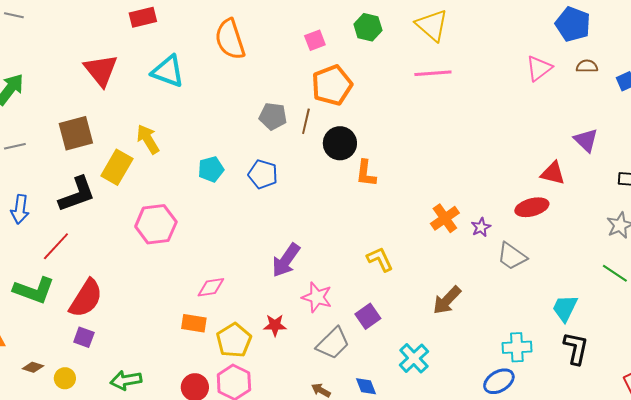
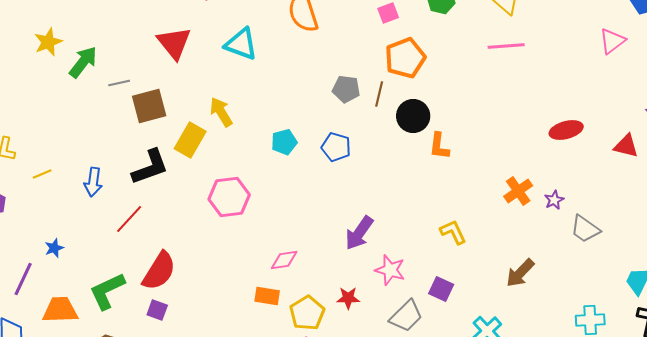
gray line: (15, 146) -> (119, 83), moved
red ellipse: (532, 207) -> (566, 130), moved
green L-shape: (34, 290) -> (107, 291), moved, turned 135
purple square: (368, 316) -> (441, 289), turned -30

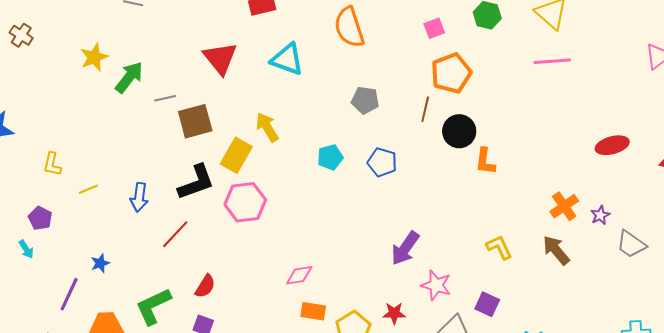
gray pentagon: (346, 89) -> (365, 100), moved
pink hexagon: (229, 197) -> (245, 202), moved
pink diamond: (284, 260) -> (299, 275), moved
red semicircle: (159, 271) -> (205, 286), size x0.6
brown arrow: (520, 273) -> (556, 250), moved, turned 96

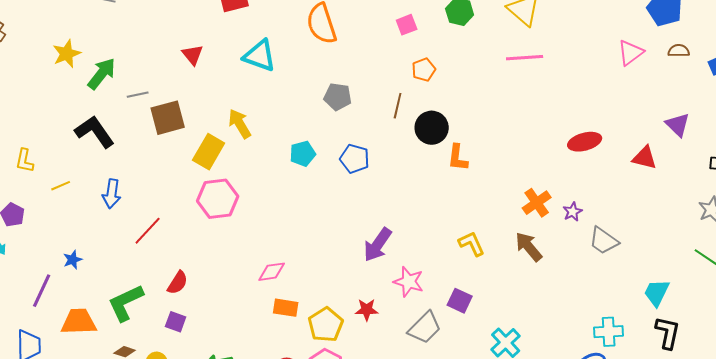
red triangle: (220, 58) -> (193, 55), size x0.6
orange pentagon: (451, 73) -> (424, 70), size x0.6
black L-shape: (196, 182) -> (95, 132), moved, turned -105

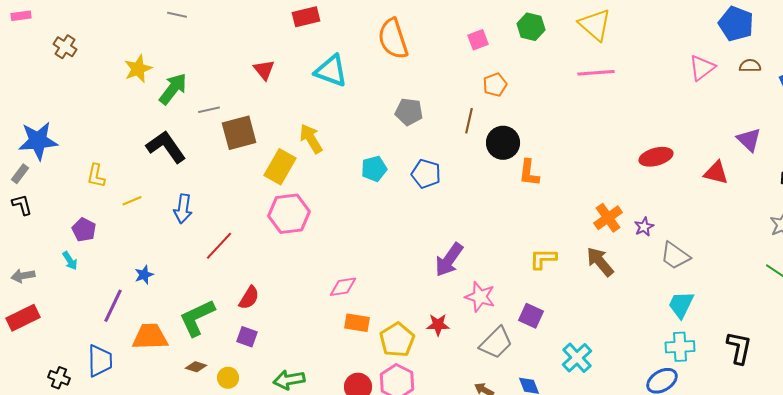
yellow L-shape: (472, 244) -> (543, 259), turned -64
cyan trapezoid: (657, 293) -> (681, 305), moved

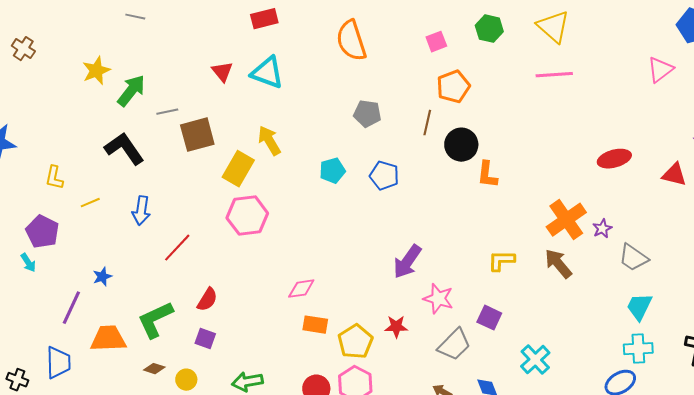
cyan triangle: (331, 71) -> (267, 73), moved
orange pentagon: (495, 85) -> (453, 87), size x1.4
orange cross: (608, 218) -> (566, 220), size x1.4
purple pentagon: (84, 230) -> (42, 232), size x1.4

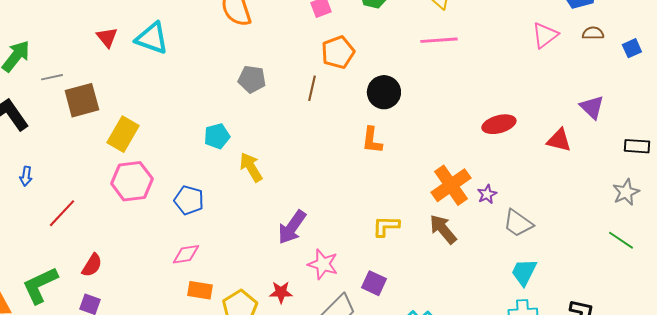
yellow arrow: (269, 141) -> (251, 167), moved
black circle: (461, 145) -> (384, 92), moved
blue pentagon: (384, 176) -> (189, 200), moved
blue arrow: (141, 211) -> (26, 176), size x0.7

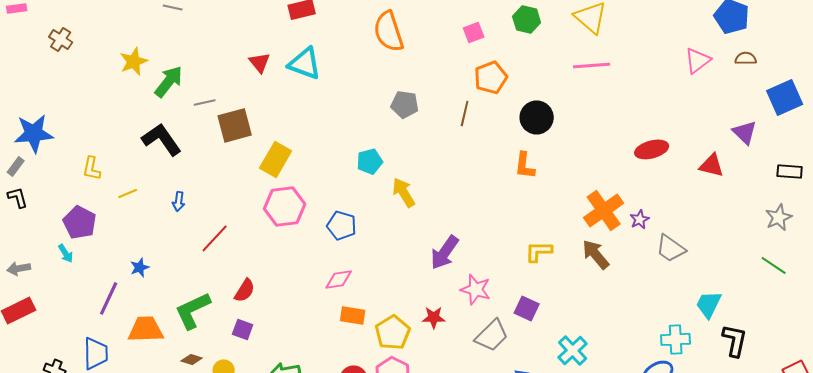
blue square: (632, 48) -> (785, 97), moved, size x1.8
cyan trapezoid: (524, 272) -> (709, 304), moved

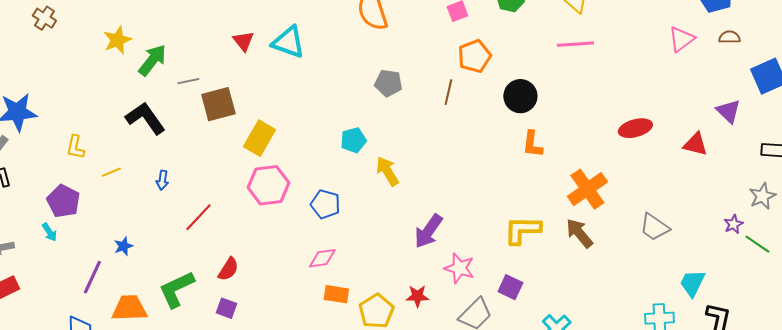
orange L-shape: (525, 165) -> (532, 144), moved
purple star: (640, 219) -> (733, 224), moved
yellow L-shape: (539, 251) -> (522, 230), size x1.4

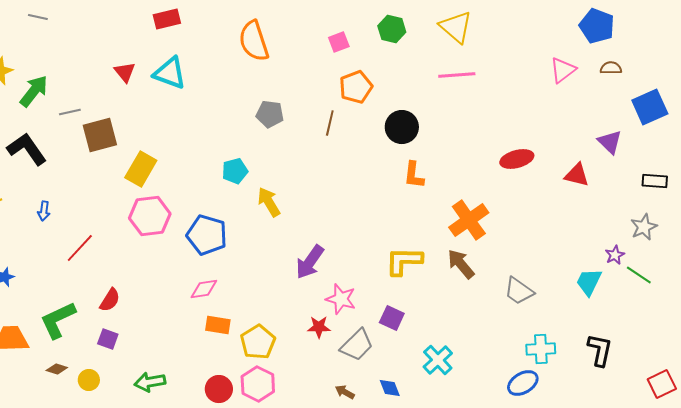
blue pentagon: (325, 204) -> (207, 235), size x1.4
gray trapezoid: (654, 227) -> (519, 291), moved
cyan trapezoid: (692, 283) -> (589, 282), moved
red star: (417, 296) -> (319, 327), moved

